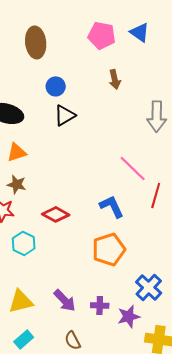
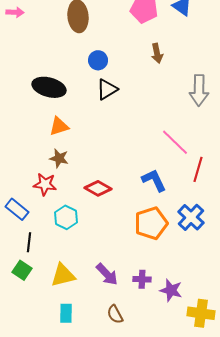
blue cross: (149, 287) -> (191, 217), moved
purple star: (129, 316) -> (171, 290), turned 30
cyan rectangle: (24, 339) -> (66, 313), turned -48

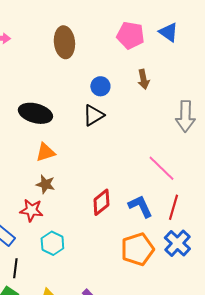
blue circle: (98, 60) -> (100, 86), moved
red line: (198, 169) -> (173, 207), moved
red diamond: (98, 188) -> (101, 202), moved, turned -68

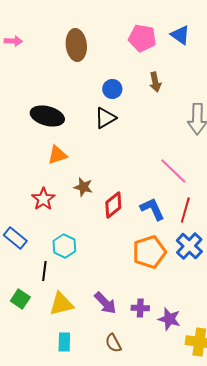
brown star: (45, 184) -> (83, 187), moved
red star: (31, 210) -> (43, 199), moved, turned 30
black line: (15, 268) -> (44, 271), moved

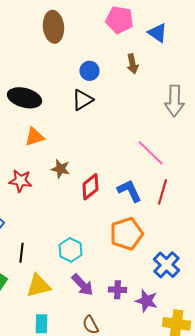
blue triangle: (180, 35) -> (157, 33), moved
red star: (43, 199) -> (20, 181), turned -30
cyan hexagon: (64, 246) -> (70, 250), moved
blue cross: (189, 246) -> (166, 265), moved

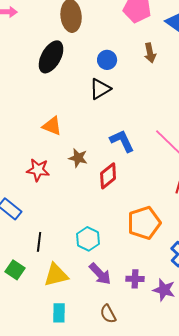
black ellipse: (24, 98) -> (51, 57), moved, turned -76
orange triangle: (34, 137) -> (52, 126), turned 40
blue L-shape: (129, 191) -> (122, 141), moved

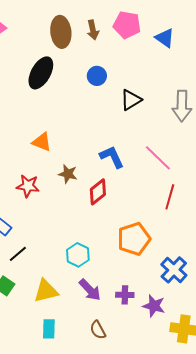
brown arrow: (150, 53) -> (93, 30), moved
black triangle: (100, 89) -> (131, 100), moved
black line: (39, 242) -> (18, 254), moved, turned 42

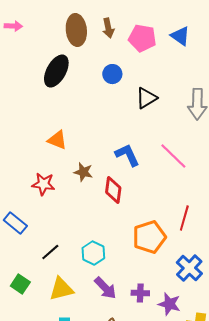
pink pentagon: (127, 25) -> (142, 38), moved
red diamond: (98, 192) -> (113, 190), turned -44
red line: (170, 197) -> (184, 218), moved
black line: (18, 254) -> (50, 252), moved

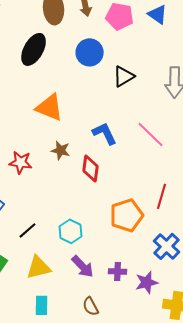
blue circle: (112, 74) -> (90, 52), size x1.4
orange triangle: (57, 140) -> (50, 107), moved, size x1.4
purple star: (169, 304) -> (147, 282), turned -30

